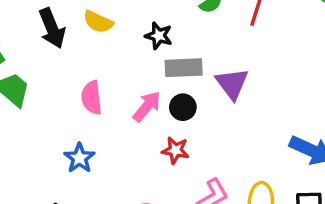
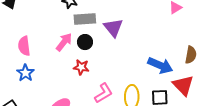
pink semicircle: (92, 98) -> (24, 46), moved

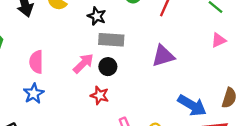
purple triangle: (113, 28) -> (163, 56), moved, turned 45

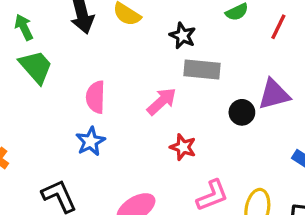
black circle: (108, 67) -> (242, 112), moved

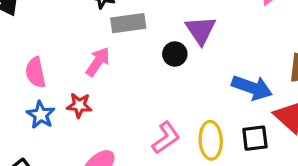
purple triangle: (274, 94) -> (201, 30), turned -36
red star: (183, 147) -> (79, 105), moved

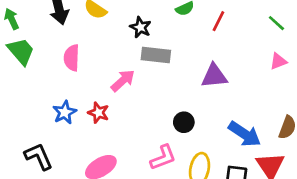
purple triangle: (201, 30) -> (214, 76), turned 44
black circle: (175, 54) -> (184, 122), moved
pink semicircle: (36, 72) -> (72, 58), moved

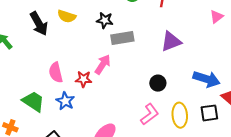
green trapezoid: (21, 51) -> (33, 101), moved
pink semicircle: (72, 58) -> (56, 72), moved
red star: (98, 113) -> (83, 79), moved

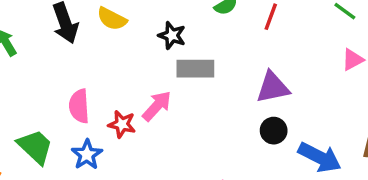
black circle: (158, 83) -> (274, 131), moved

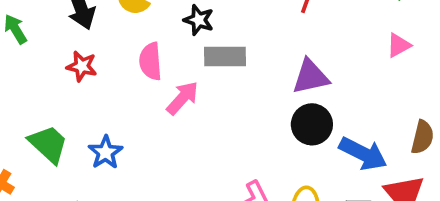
pink semicircle: (79, 106) -> (150, 61), moved
red star: (122, 124) -> (82, 66), moved
black circle: (274, 131) -> (312, 124), size x1.4

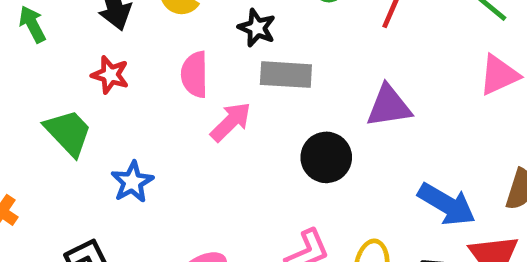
pink triangle: (399, 45) -> (499, 75), size x1.4
black circle: (312, 124) -> (326, 157), moved
green trapezoid: (48, 144) -> (68, 132), moved

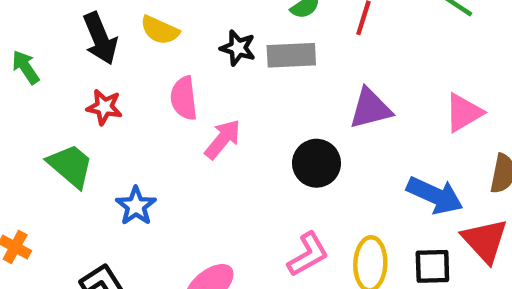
gray rectangle: (286, 75) -> (291, 55), moved
pink triangle: (499, 75) -> (464, 113), moved

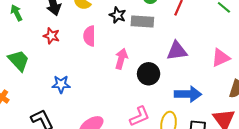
pink arrow: (223, 139) -> (121, 59), moved, turned -30
green trapezoid: (70, 166) -> (19, 61), moved
blue arrow: (435, 195) -> (188, 94), moved, turned -30
blue star: (136, 206) -> (61, 84), turned 30

